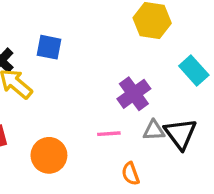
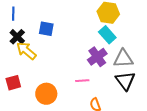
cyan rectangle: (194, 70) -> (107, 35), moved
gray triangle: (154, 130) -> (123, 59), moved, size x1.5

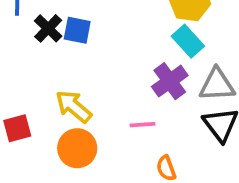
black cross: (17, 37) -> (48, 28), moved
yellow arrow: (26, 51) -> (74, 106), moved

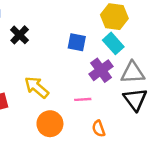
blue square: (77, 30) -> (77, 42), moved
orange circle: (77, 148) -> (50, 124), moved

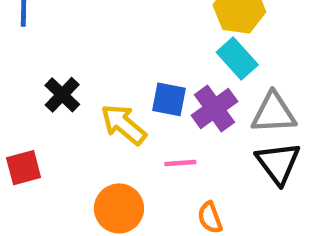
black cross: (20, 35) -> (62, 95), moved
blue square: (77, 42) -> (169, 99), moved
yellow arrow: (37, 87) -> (124, 124), moved

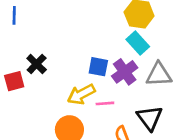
yellow arrow: (124, 124) -> (81, 94), moved, turned -68
black triangle: (278, 163) -> (150, 118), moved
red square: (24, 168) -> (14, 81), moved

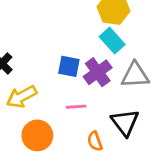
yellow arrow: (81, 94) -> (22, 97), moved

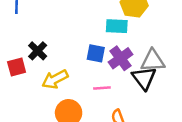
cyan rectangle: (112, 41) -> (117, 26), moved, turned -45
black triangle: (125, 122) -> (144, 78), moved

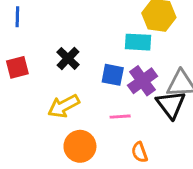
black cross: (38, 51) -> (68, 58), moved
red square: (17, 67) -> (17, 67), moved

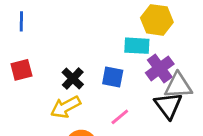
black cross: (68, 58) -> (73, 78), moved
purple cross: (142, 81) -> (160, 68), moved
pink line: (120, 117) -> (120, 117), turned -36

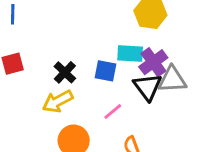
cyan rectangle: (137, 46) -> (130, 54), moved
black triangle: (168, 106) -> (148, 87), moved

